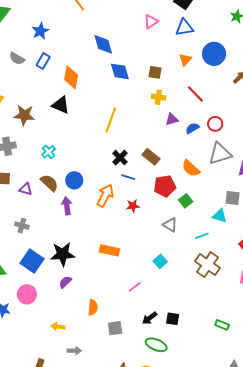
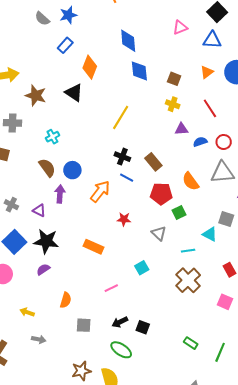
gray semicircle: (17, 59) -> (42, 19), moved
black cross: (120, 158) -> (122, 157), turned -35
purple triangle: (26, 189) -> (39, 211), moved
red star: (133, 206) -> (124, 219), moved

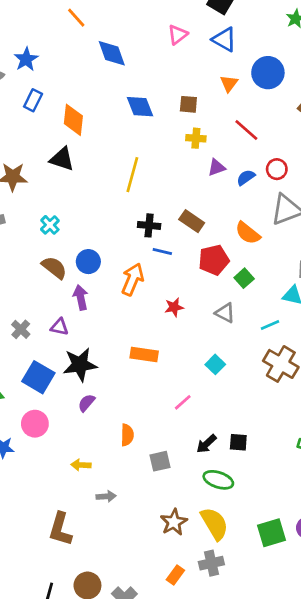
blue triangle: (212, 40) -> (224, 39), turned 42
blue diamond: (128, 41) -> (112, 53), moved
gray cross: (11, 205) -> (21, 329), turned 32

